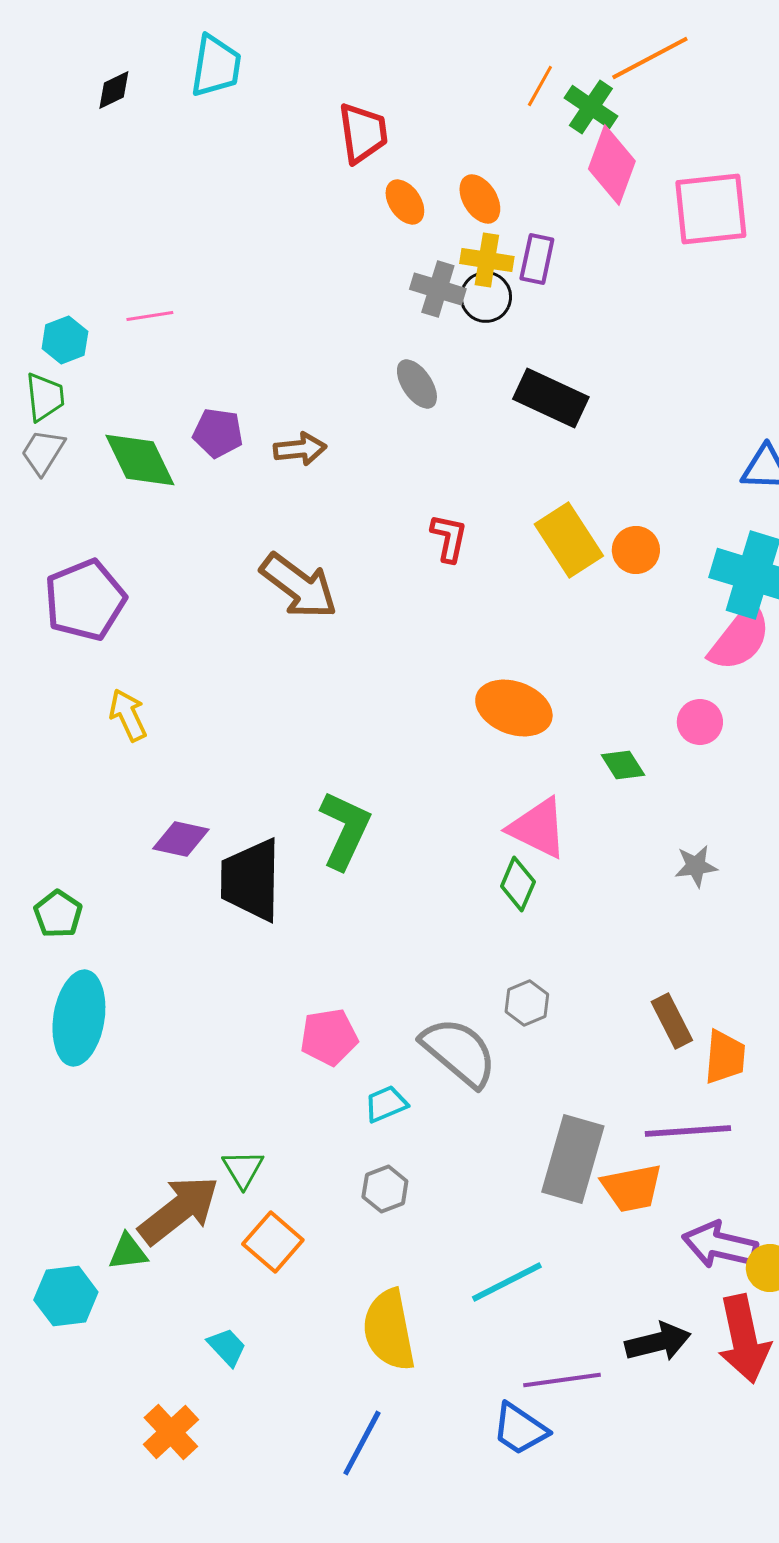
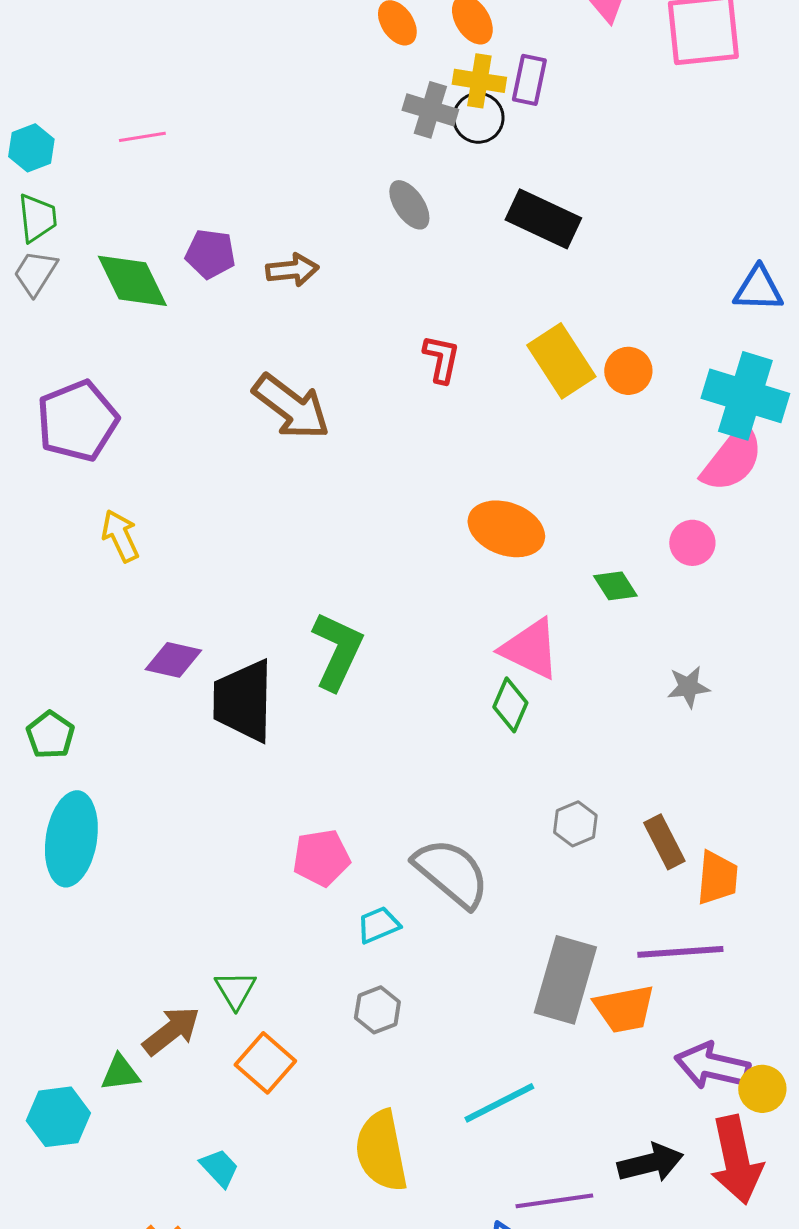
cyan hexagon: (65, 340) -> (31, 148), moved
gray hexagon: (527, 1003) -> (575, 824), moved
brown arrow: (179, 1210) -> (171, 1031), size x0.7

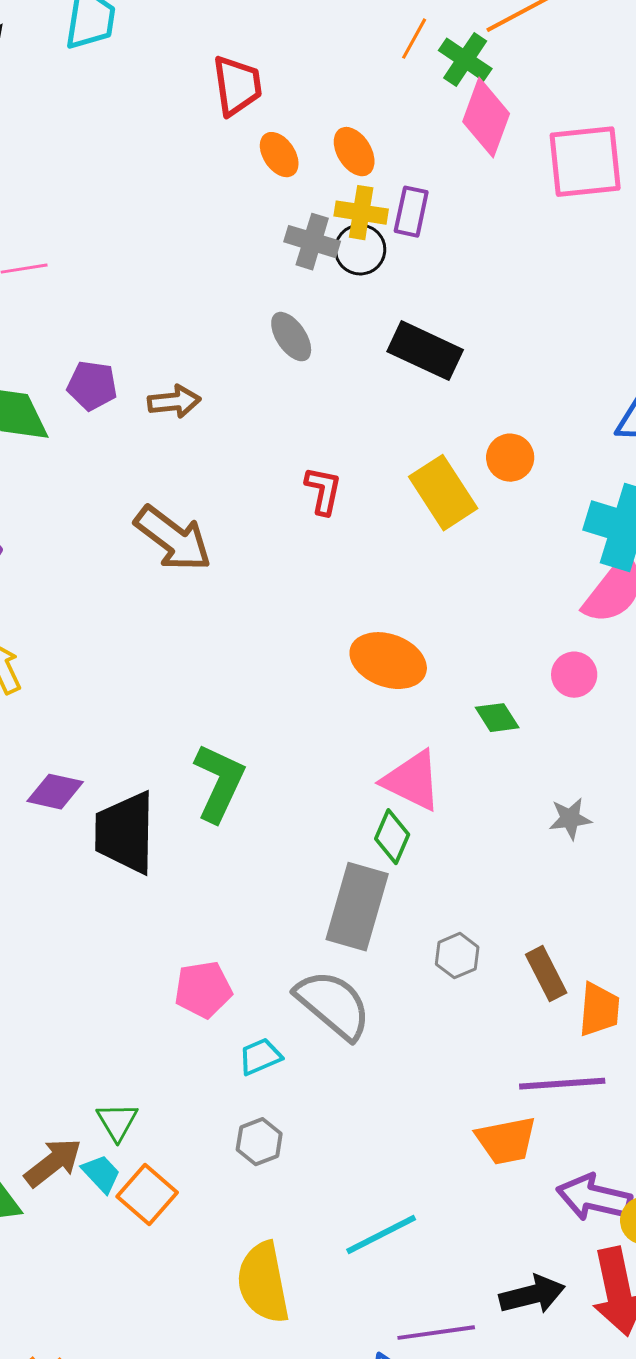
orange circle: (628, 371) -> (510, 458), moved
gray rectangle: (565, 980) -> (357, 907), moved
cyan trapezoid: (219, 1168) -> (101, 1174), moved

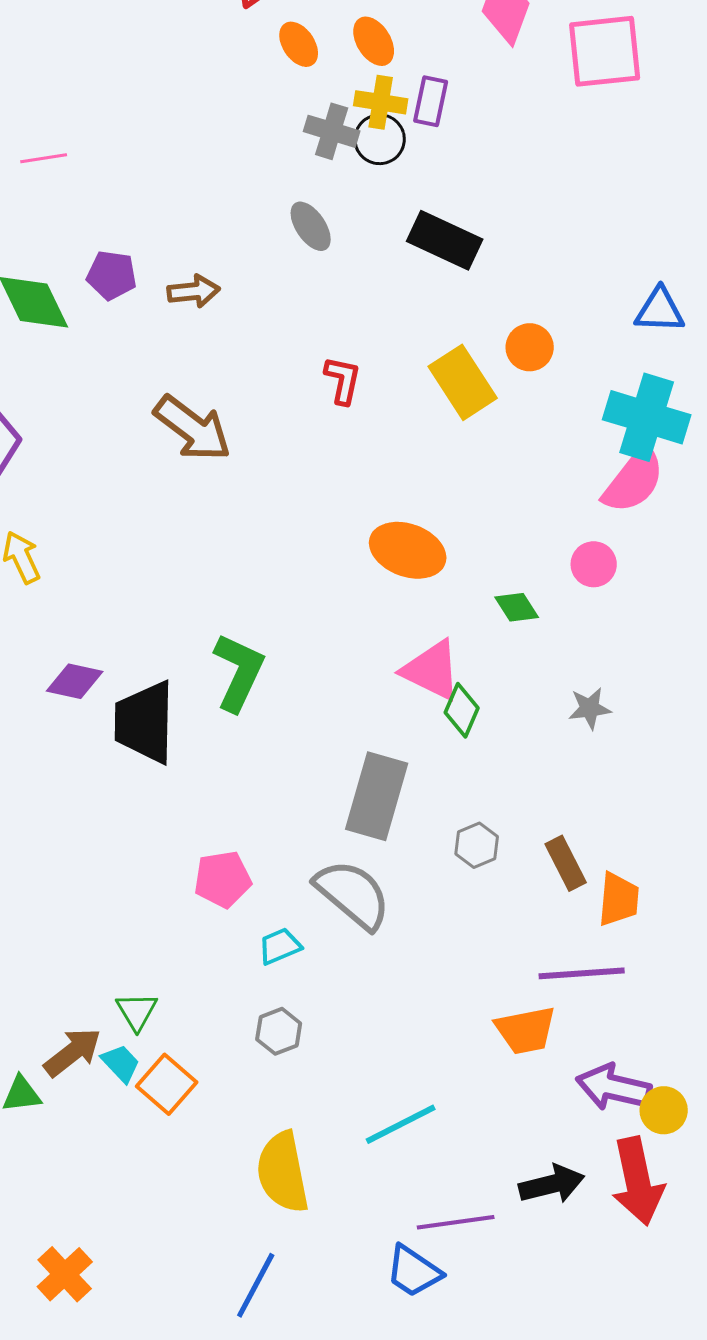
green diamond: (392, 837) -> (462, 710), moved

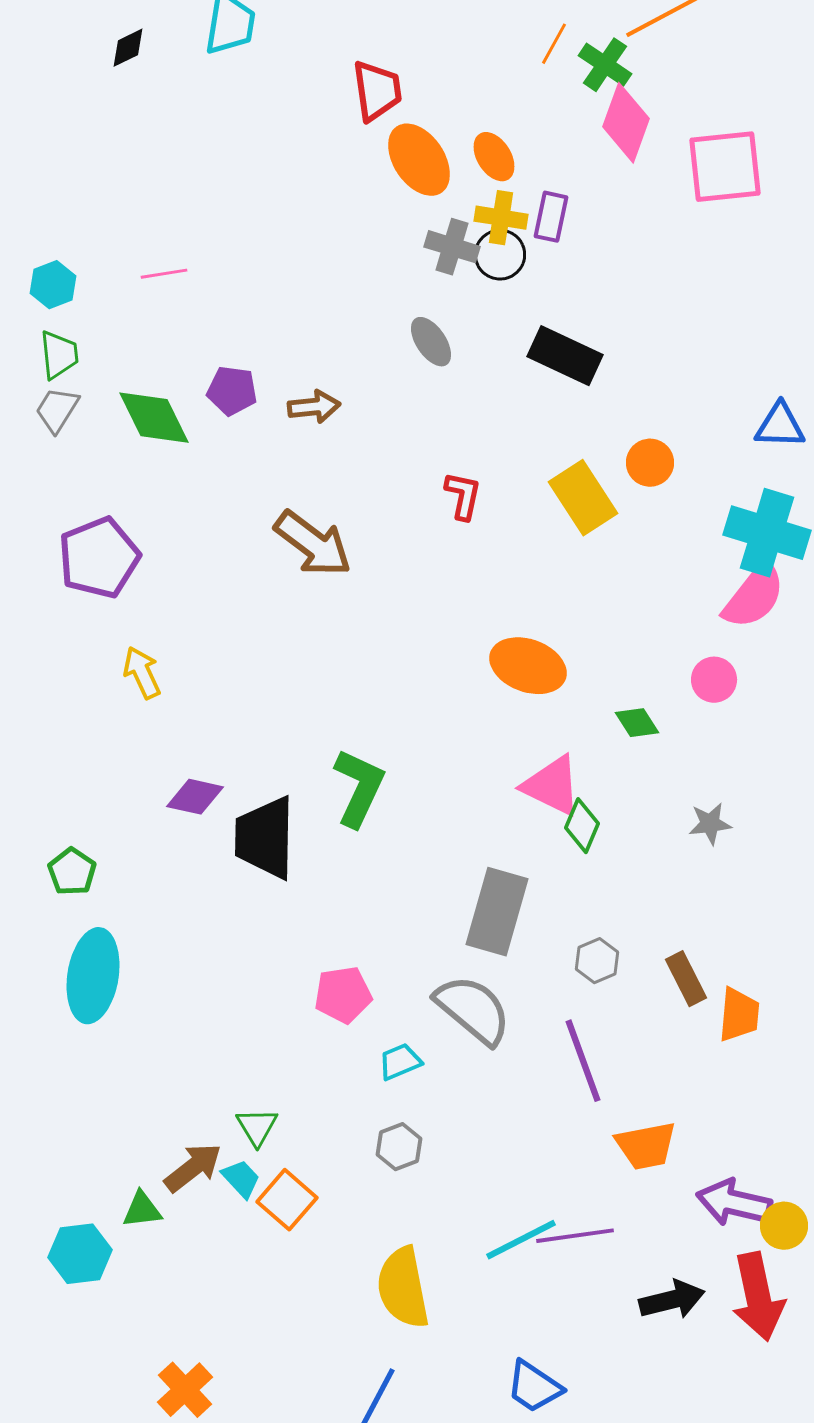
orange ellipse: (299, 44) -> (419, 160), size x1.6
purple line: (582, 973) -> (583, 1061), moved, turned 74
purple line: (456, 1222) -> (575, 1236), moved

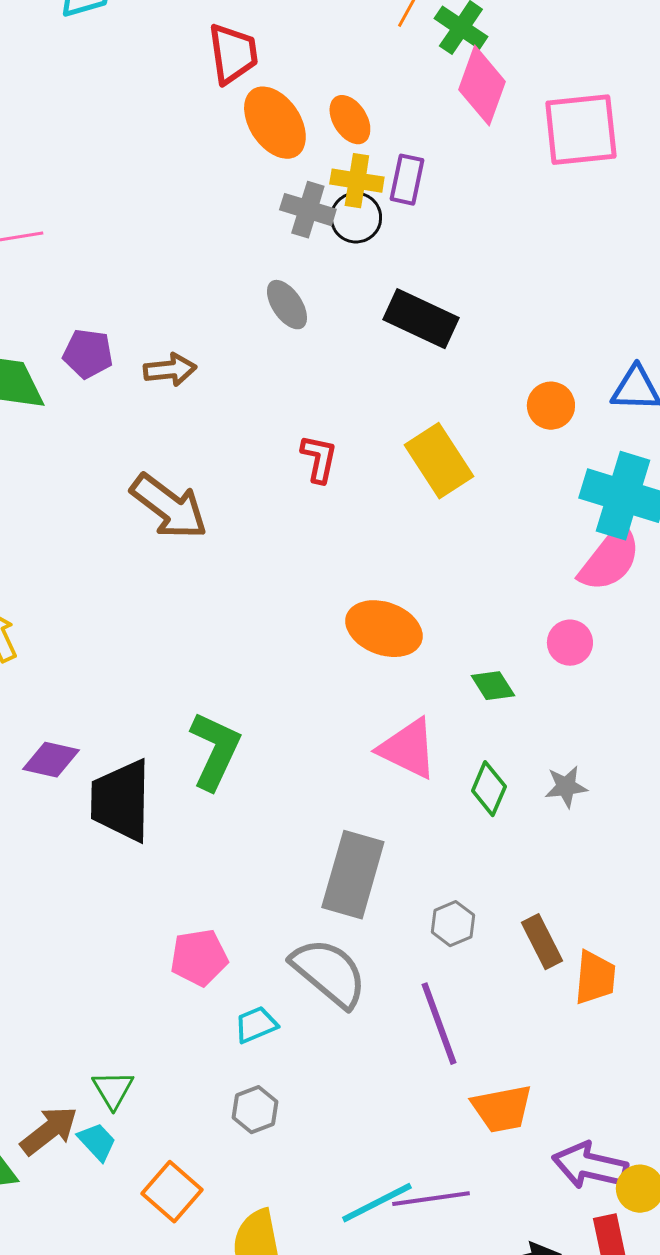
orange circle: (650, 463) -> (551, 406), moved
green diamond: (582, 826) -> (489, 789), moved
orange square: (287, 1200) -> (172, 1192), moved

